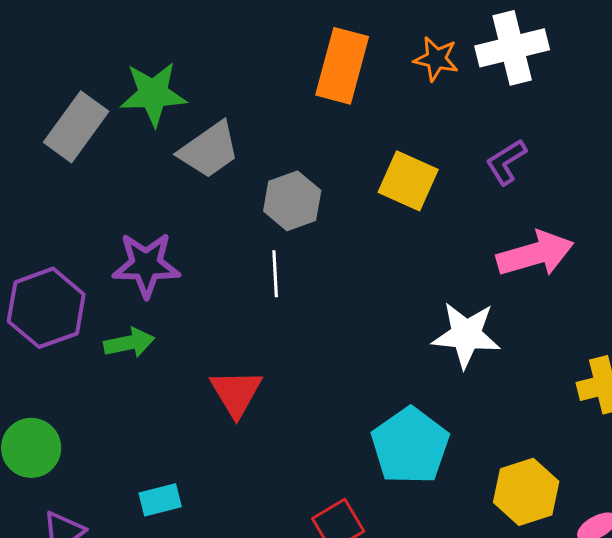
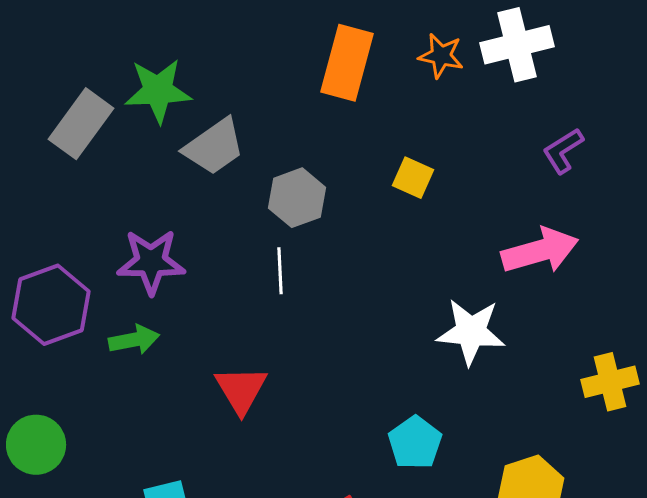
purple L-shape: (506, 162) -> (563, 151), moved
yellow square: (408, 181) -> (413, 178), size x0.7
cyan pentagon: (410, 446) -> (415, 443), size x0.7

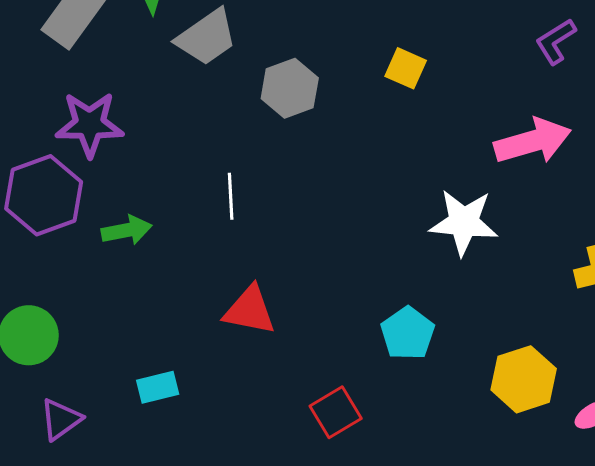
purple star: (151, 262) -> (90, 124), moved
white line: (280, 271) -> (231, 196), moved
red triangle: (241, 390) -> (250, 310), moved, turned -48

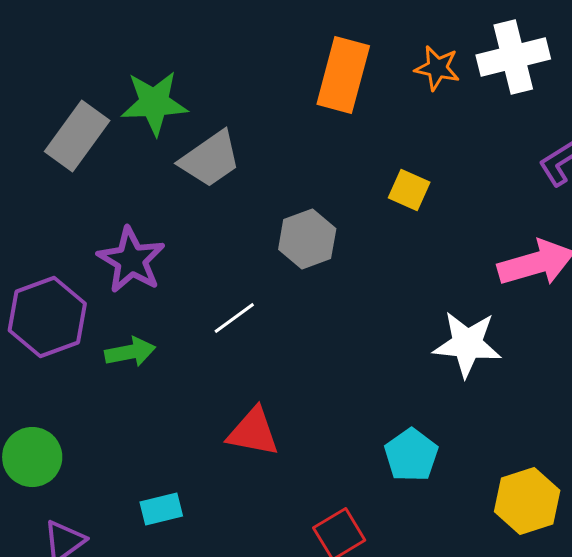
gray hexagon: (290, 88) -> (307, 239), moved
purple star: (90, 124) -> (131, 260), moved, turned 30
white line: (231, 196) -> (234, 318), turned 57

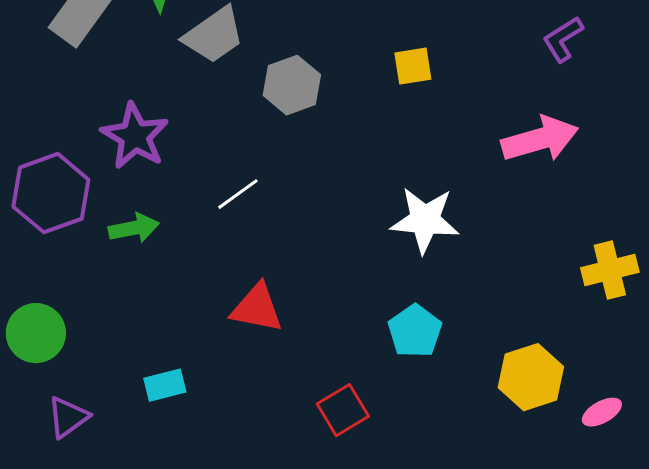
yellow square: (409, 190) -> (413, 66), turned -33
gray hexagon: (307, 239) -> (292, 85), moved
white star: (467, 344) -> (425, 220), moved

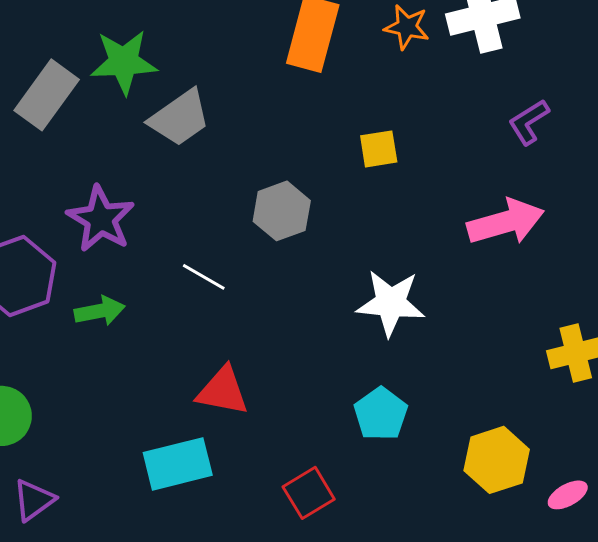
gray hexagon: (292, 85) -> (282, 211), moved
white line: (238, 194) -> (204, 277), turned 66
cyan rectangle: (165, 385) -> (178, 464), moved, size x1.6

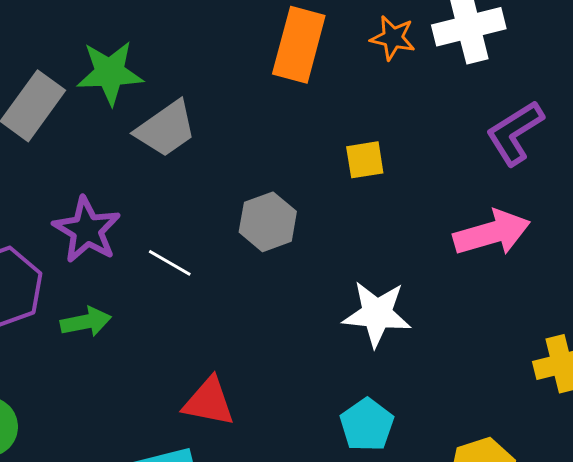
purple L-shape: (529, 122) -> (515, 133), size x1.4
white line: (204, 277) -> (170, 263), moved

